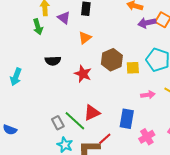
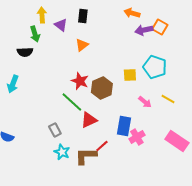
brown hexagon: (112, 60) -> (102, 88), moved
black semicircle: (53, 61) -> (25, 52), moved
pink arrow: (148, 95) -> (145, 102), turned 48
green line: (75, 121) -> (72, 102), moved
pink cross: (147, 137) -> (137, 137), moved

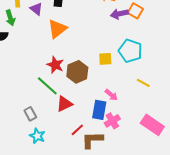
orange triangle: (82, 45) -> (57, 29), size x1.5
pink arrow: (145, 102) -> (111, 95), moved
brown L-shape: (86, 156) -> (92, 140), moved

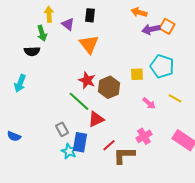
orange triangle: (57, 29) -> (89, 44), turned -30
pink arrow: (111, 95) -> (149, 103), moved
blue rectangle: (99, 110) -> (80, 142), moved

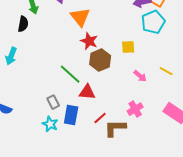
black semicircle: (32, 51) -> (23, 24), turned -77
cyan pentagon: (162, 66) -> (153, 22), moved, turned 30
red star: (87, 80) -> (89, 41), moved
red triangle: (96, 119) -> (87, 92), turned 30
cyan star: (69, 151) -> (50, 124), moved

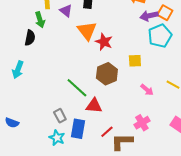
red star: (89, 41) -> (104, 42), moved

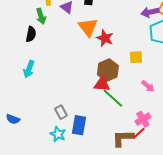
cyan arrow: (18, 70) -> (29, 69), moved
green line: (77, 88) -> (113, 98), moved
red triangle: (94, 106) -> (102, 84), moved
red line: (107, 132) -> (139, 133), moved

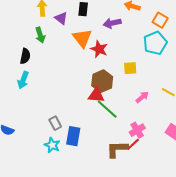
purple arrow: (150, 12) -> (112, 23), moved
green arrow: (41, 16) -> (40, 35), moved
black semicircle: (31, 34) -> (25, 56), moved
pink arrow: (148, 86) -> (142, 97), turned -80

